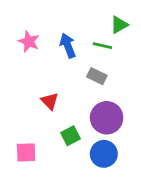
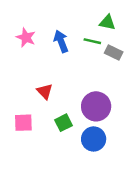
green triangle: (119, 25) -> (107, 22), turned 42
gray rectangle: (97, 76) -> (114, 53), moved
pink square: (26, 152) -> (23, 123), moved

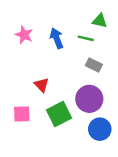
gray rectangle: (114, 53) -> (94, 65), moved
green square: (64, 123) -> (59, 114), size x1.5
blue circle: (94, 139) -> (100, 129), moved

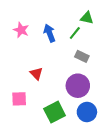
green line: (86, 38) -> (75, 33), turned -64
green square: (59, 114) -> (55, 112), moved

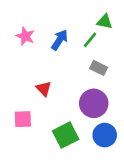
blue arrow: (49, 33) -> (60, 40), turned 54

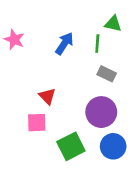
pink star: (25, 36) -> (14, 40), moved
green line: (90, 40) -> (97, 43), turned -35
pink square: (23, 119) -> (37, 123), moved

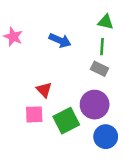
blue arrow: (64, 43) -> (60, 40), turned 80
green line: (97, 43) -> (102, 47), moved
green square: (71, 146) -> (66, 121), moved

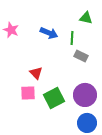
green line: (102, 47) -> (72, 38), moved
purple circle: (95, 105) -> (85, 95), moved
blue circle: (106, 137) -> (87, 123), moved

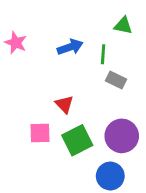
blue arrow: (49, 33) -> (70, 47), turned -42
red triangle: (36, 73) -> (64, 104), moved
blue circle: (87, 123) -> (110, 176), moved

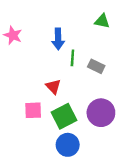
blue arrow: (70, 47) -> (58, 39), turned 108
green line: (103, 54) -> (72, 58), moved
blue circle: (110, 176) -> (68, 145), moved

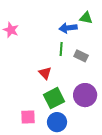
blue arrow: (58, 39) -> (68, 28), moved, turned 84
pink square: (33, 110) -> (28, 117), moved

